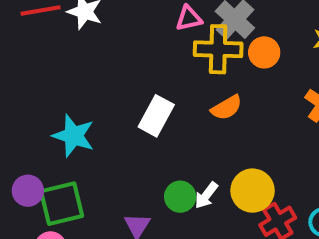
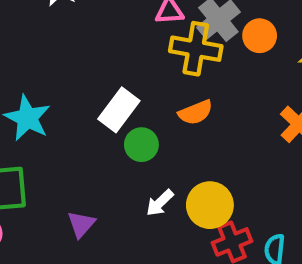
orange circle: (264, 52) -> (260, 36), moved
green circle: (180, 197) -> (141, 145), moved

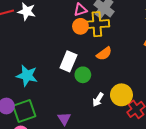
orange circle: (260, 36) -> (80, 26), moved

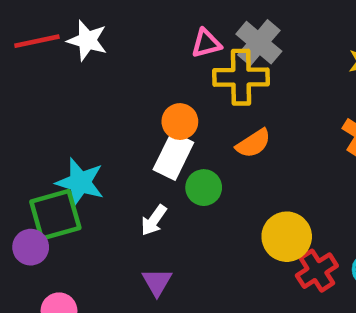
orange circle: (80, 26) -> (180, 122), moved
white arrow: (98, 100) -> (154, 220), moved
green square: (24, 111) -> (55, 215), moved

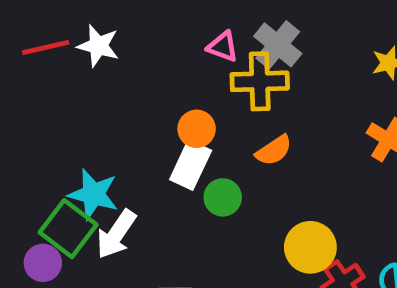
pink triangle: (206, 43) -> (223, 47), turned 36
green square: (55, 215) -> (68, 229), turned -36
white arrow: (154, 220) -> (116, 234), moved, size x1.5

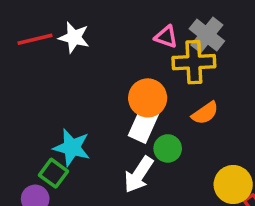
orange circle: (197, 129) -> (148, 98), size x1.4
green square: (68, 229) -> (53, 173), size x0.7
white arrow: (116, 234) -> (139, 175), moved

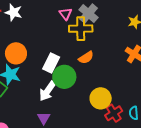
pink triangle: (166, 37) -> (66, 14), turned 32
orange circle: (148, 98) -> (16, 53), moved
green circle: (168, 148) -> (64, 77), size x1.5

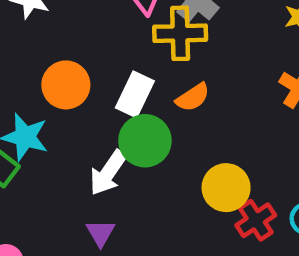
orange circle: (16, 53) -> (66, 85), moved
white rectangle: (51, 63) -> (135, 94), moved

